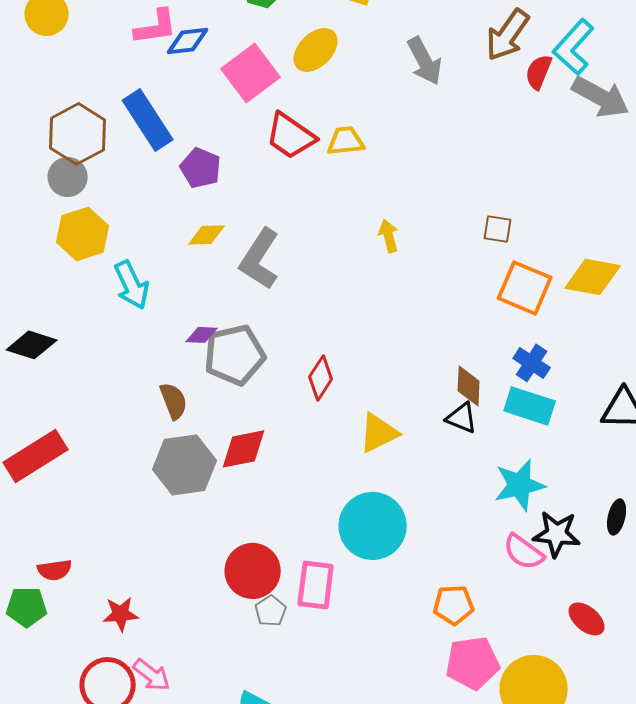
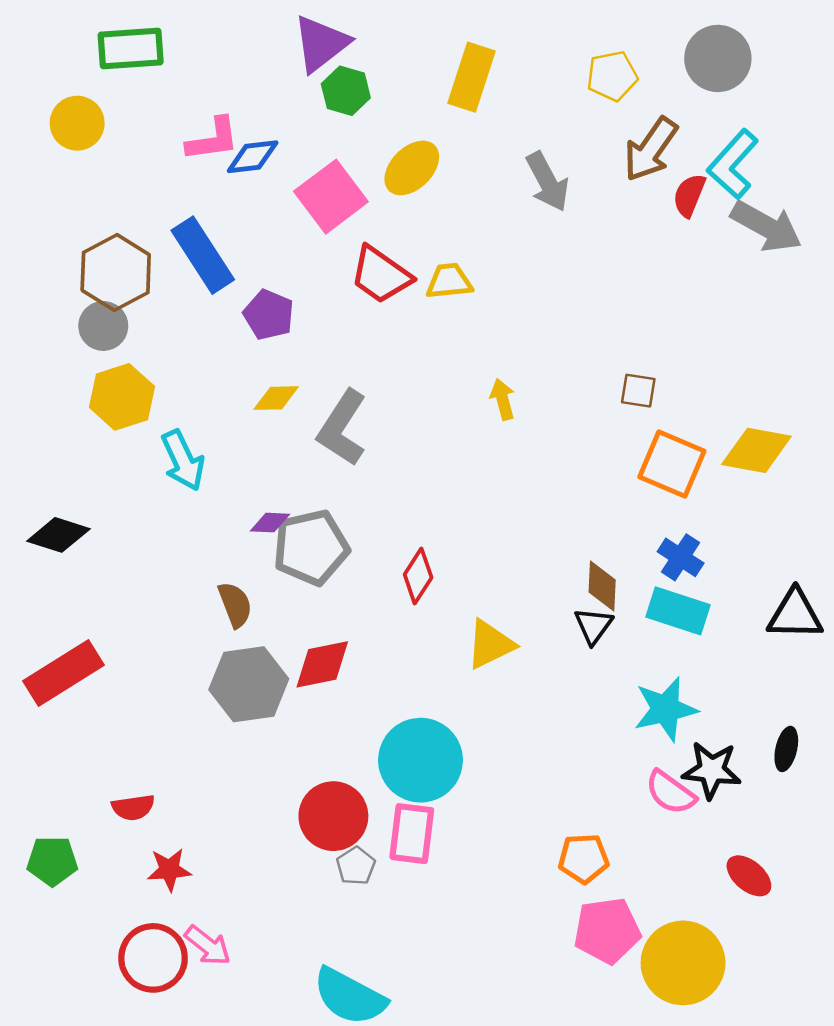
black triangle: (462, 418) -> (593, 626), turned 44
cyan circle: (373, 526) -> (421, 760), moved
red semicircle: (55, 570) -> (133, 807), moved

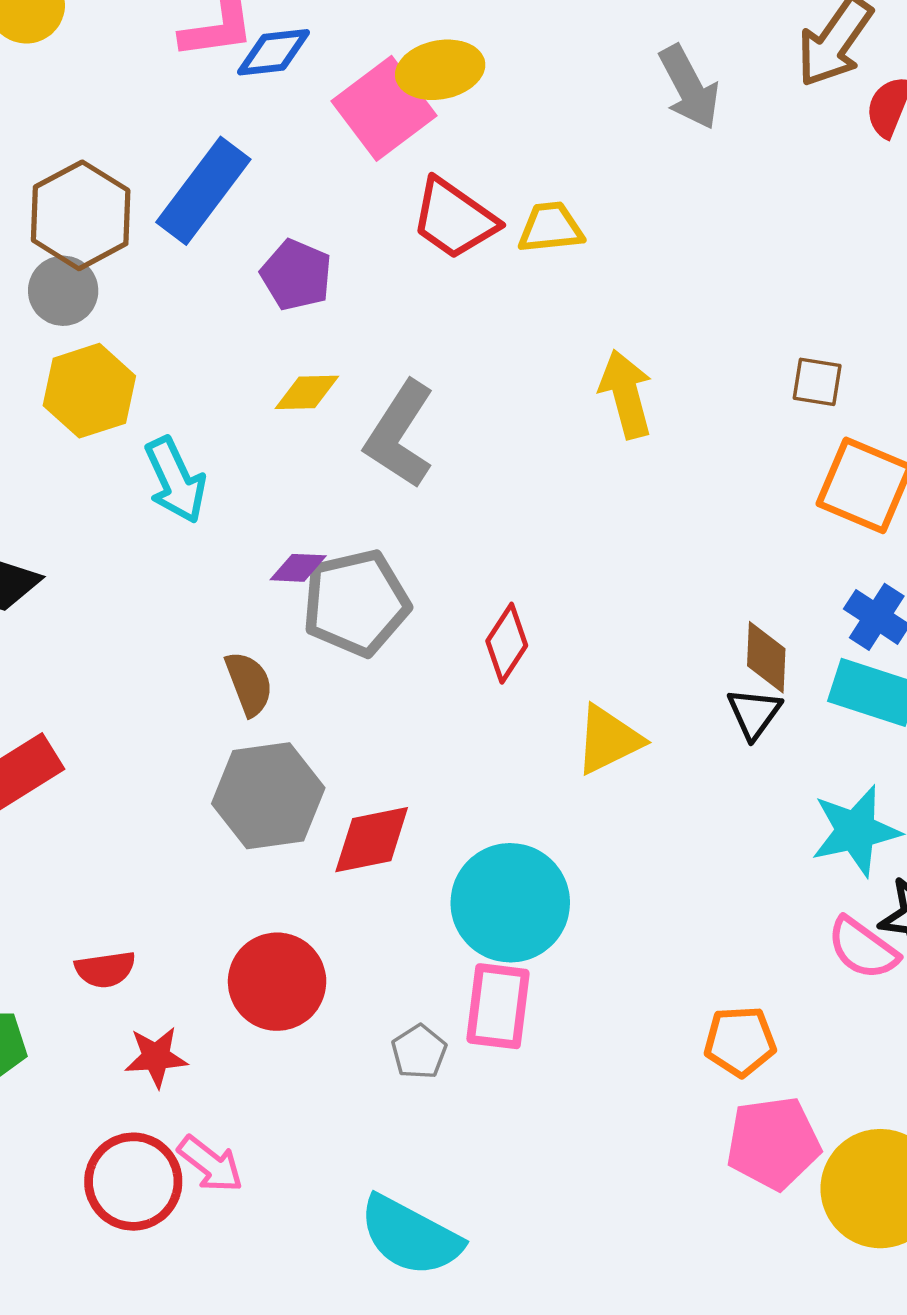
yellow ellipse: (412, 168) -> (440, 70), moved, turned 34
blue rectangle: (203, 255) -> (203, 191), turned 70
yellow arrow: (503, 399) -> (626, 394), size x1.5
red diamond: (322, 664) -> (372, 840), moved
red circle: (333, 816) -> (277, 982), moved

